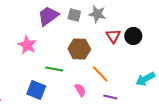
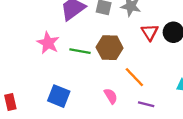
green line: (54, 69) -> (80, 51), moved

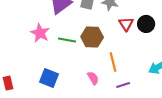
orange line: (134, 77) -> (113, 62), turned 30
purple line: (146, 104) -> (123, 85), turned -32

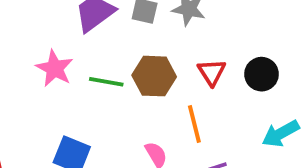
red triangle: (126, 24) -> (212, 72), moved
black circle: (146, 24) -> (262, 74), moved

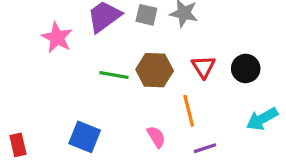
pink star: (55, 68) -> (57, 38), moved

